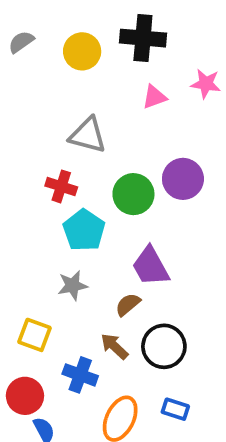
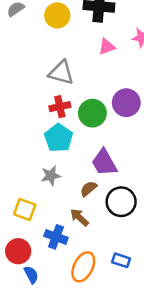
red cross: (61, 186) -> (60, 107), moved, turned -30
black circle: (164, 346) -> (121, 202), moved

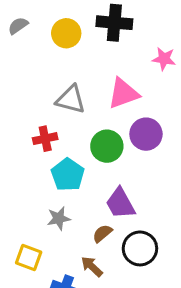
pink triangle: (107, 47) -> (123, 93), moved, size x1.6
red cross: (60, 107) -> (45, 139), moved

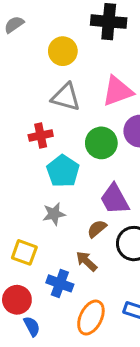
yellow circle: (66, 33) -> (63, 51), moved

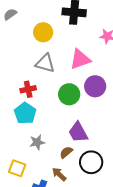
cyan pentagon: (63, 171) -> (25, 113), moved

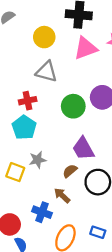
pink triangle: (80, 59) -> (86, 48), moved
yellow square: (17, 168) -> (15, 172), moved

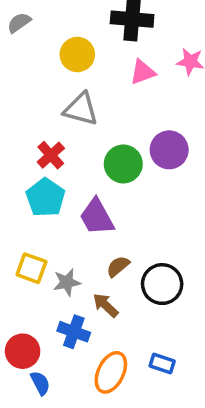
pink triangle: (86, 48) -> (143, 72), size x0.7
red cross: (28, 101) -> (51, 155), turned -30
purple trapezoid: (83, 149) -> (97, 217), moved
gray star: (38, 160) -> (67, 282), moved

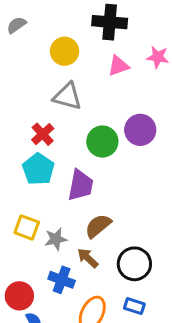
purple trapezoid: (97, 217) -> (81, 185), turned -140
brown semicircle: (118, 266) -> (98, 226), size x1.4
black circle: (162, 284) -> (134, 264), moved

